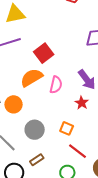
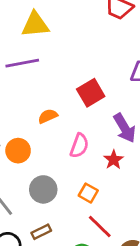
red square: (44, 53) -> (91, 93), moved
orange semicircle: (32, 78) -> (48, 116), size x0.6
pink semicircle: (56, 85) -> (79, 146), moved

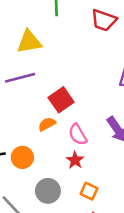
red square: (91, 93) -> (61, 100), moved
pink semicircle: (79, 146) -> (78, 134), moved, turned 135
red star: (114, 160) -> (75, 160), moved

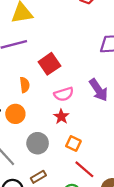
orange semicircle: (47, 124) -> (25, 85), moved, turned 112
pink semicircle: (78, 134) -> (64, 94), turned -78

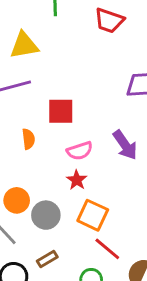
red square: (49, 64) -> (61, 111), turned 35
orange circle: (15, 114) -> (17, 200), moved
orange square: (73, 144) -> (93, 215), size x1.5

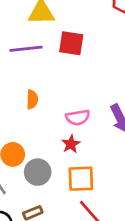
red square: (61, 111) -> (71, 43), moved
orange square: (93, 215) -> (81, 179), turned -36

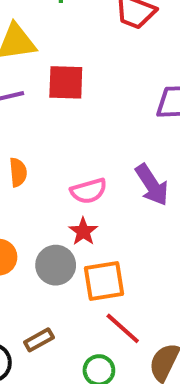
gray circle: (38, 172) -> (56, 265), moved

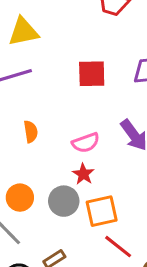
red square: (66, 82) -> (92, 74), moved

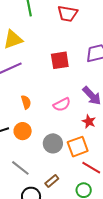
red star: (83, 174) -> (89, 121), moved
orange circle: (20, 198) -> (23, 131), moved

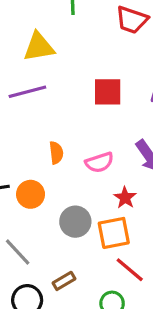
orange semicircle: (26, 102) -> (56, 153), moved
red star: (89, 121) -> (125, 198), moved

